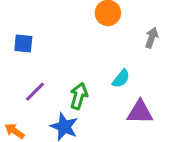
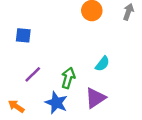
gray arrow: (152, 38) -> (128, 12), moved
purple triangle: (140, 112) -> (95, 98), moved, turned -35

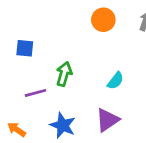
purple line: (33, 74) -> (36, 93), turned 30
green arrow: (68, 78) -> (64, 74), moved

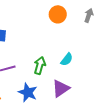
green arrow: (64, 74) -> (40, 65), moved

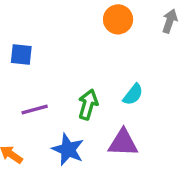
purple triangle: (61, 88) -> (123, 143), turned 36

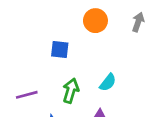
blue square: (21, 54) -> (60, 49), moved

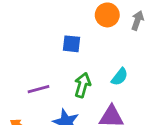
gray arrow: (138, 22) -> (137, 20), moved

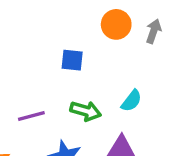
green arrow: (82, 85) -> (86, 111), turned 90

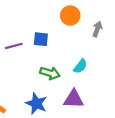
gray arrow: (154, 31) -> (97, 29), moved
purple line: (31, 116) -> (14, 46), moved

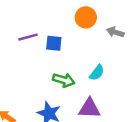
gray arrow: (97, 29) -> (115, 32), turned -91
purple line: (14, 46) -> (28, 37), moved

